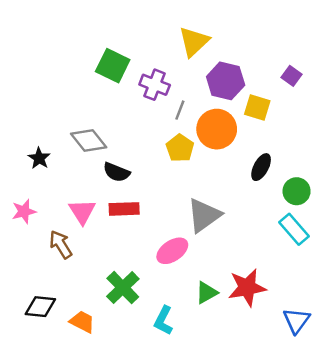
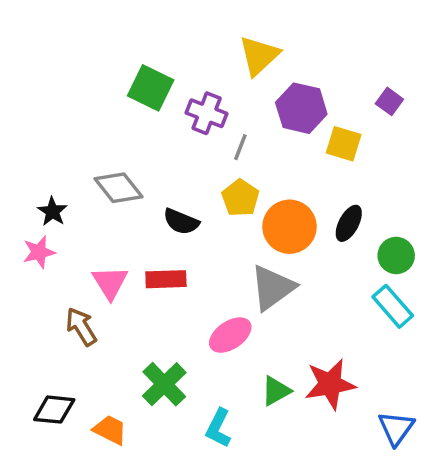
orange circle: (217, 129) -> (290, 227), moved
black semicircle: (116, 172) -> (181, 222), moved
pink star: (24, 211) -> (39, 252), moved

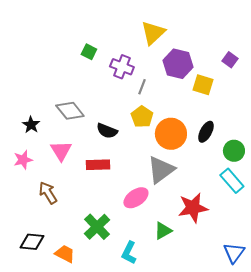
green square: (151, 88) -> (89, 52), size x0.6
pink star: (39, 252) -> (23, 160), moved
pink triangle: (110, 283) -> (61, 151), moved
red star: (330, 384) -> (193, 208), moved

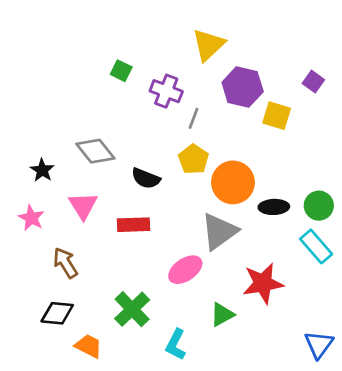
black ellipse: (206, 132) -> (274, 207), moved, turned 60
pink star: (23, 160) -> (31, 218), turned -30
black diamond: (32, 242) -> (57, 313), moved

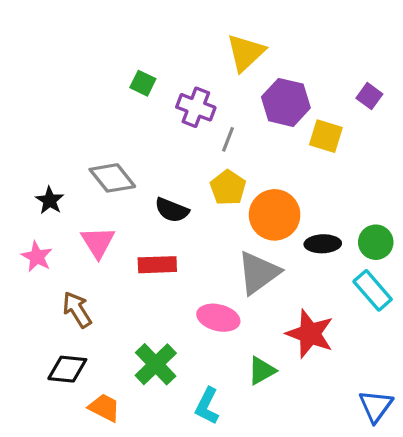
pink ellipse: (185, 270) -> (218, 318), turned 48
red star: (263, 283) -> (310, 334), turned 30

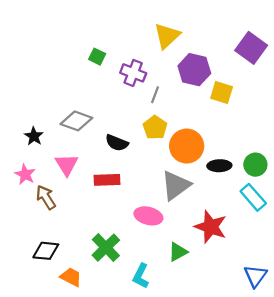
purple square: (369, 96) -> (251, 48), moved, size x1.8
gray diamond: (112, 178) -> (76, 121), turned -32
brown arrow: (77, 310) -> (46, 197), moved

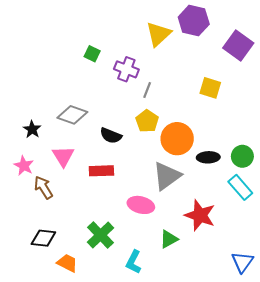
purple hexagon: (194, 70) -> (194, 21), moved

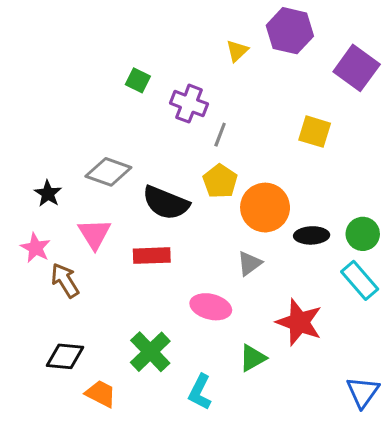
yellow triangle: (158, 34) -> (237, 51), size x0.6
black semicircle: (111, 136) -> (166, 203), size x1.4
gray triangle: (167, 176) -> (250, 263), size x0.6

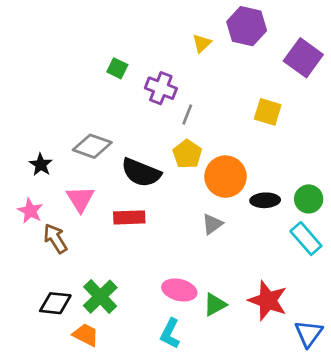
pink ellipse: (211, 307) -> (179, 290), moved
red star: (299, 322) -> (268, 301), moved
green cross: (150, 352) -> (100, 297), moved

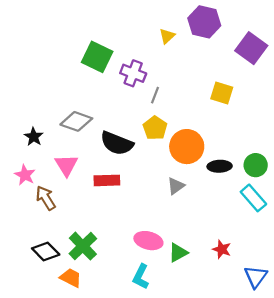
green square: (117, 68) -> (97, 57), size x1.8
red star: (268, 301) -> (222, 249), size x0.6
black diamond: (55, 303) -> (46, 252), turned 40

